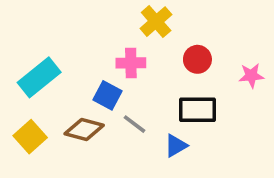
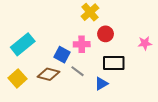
red circle: (197, 59) -> (106, 34), moved
pink cross: (131, 63) -> (82, 44), moved

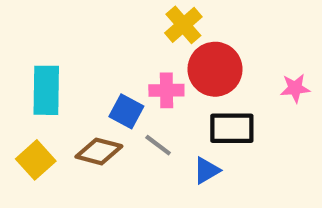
red circle: (106, 34) -> (215, 69), size x1.6
cyan rectangle: (23, 44) -> (46, 90), turned -50

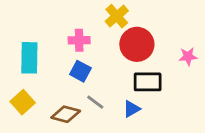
pink cross: (166, 90) -> (79, 40), moved
gray line: (158, 145) -> (95, 102), moved
brown diamond: (99, 151) -> (66, 114), moved

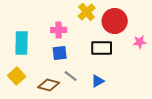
red circle: (137, 44) -> (115, 21), moved
blue square: (80, 71) -> (60, 53), turned -35
black rectangle: (148, 82) -> (102, 48), moved

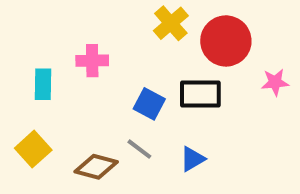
pink cross: (59, 30) -> (92, 61), moved
cyan rectangle: (22, 43) -> (43, 84), size x0.7
blue square: (60, 53) -> (149, 104), moved, turned 35

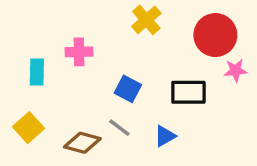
red circle: (226, 41) -> (215, 35), moved
black rectangle: (200, 94) -> (188, 92), moved

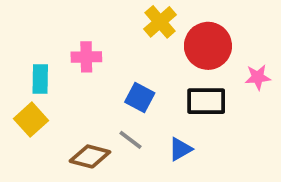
red circle: (215, 35) -> (208, 46), moved
yellow square: (29, 128) -> (31, 120), moved

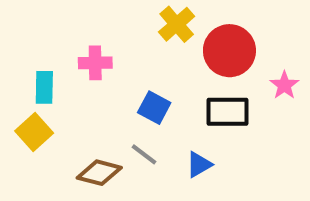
pink star: (258, 77) -> (284, 85), turned -30

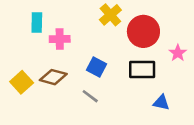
cyan rectangle: (44, 87) -> (37, 23), moved
blue triangle: (199, 165) -> (161, 102), moved, turned 42
brown diamond: (99, 173) -> (53, 77), moved

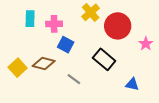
pink cross: (60, 39) -> (54, 24), moved
blue square: (96, 67) -> (66, 45), moved
black rectangle: (142, 69) -> (104, 59), moved, turned 40

